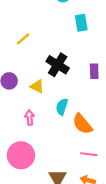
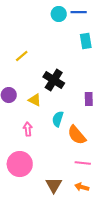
cyan rectangle: (81, 23) -> (86, 41), moved
purple rectangle: (94, 71) -> (89, 99), moved

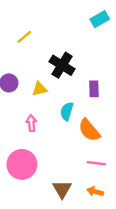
cyan rectangle: (86, 41) -> (100, 19), turned 70
purple rectangle: (89, 99) -> (94, 89), moved
yellow triangle: (35, 100) -> (40, 89), turned -40

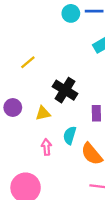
pink arrow: (31, 123) -> (46, 147), moved

